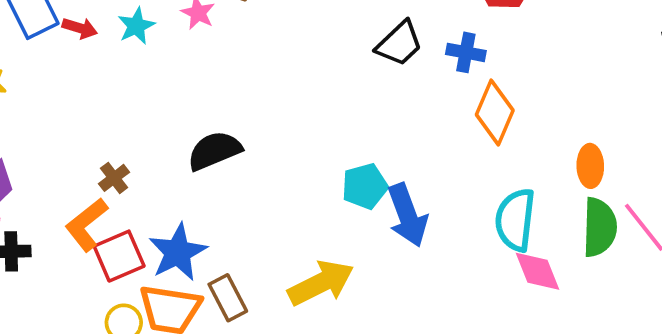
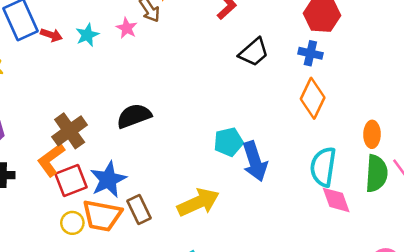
blue cross: (466, 52) -> (310, 53), moved
brown cross: (114, 178) -> (70, 131), size x1.8

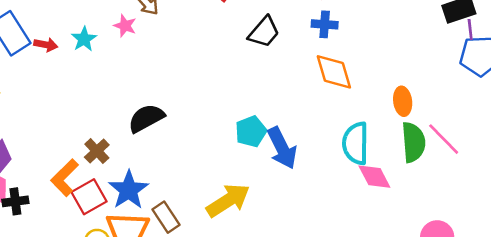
orange diamond: (313, 98) -> (334, 72), turned -33
brown cross: (70, 131) -> (97, 151), moved, size x0.7

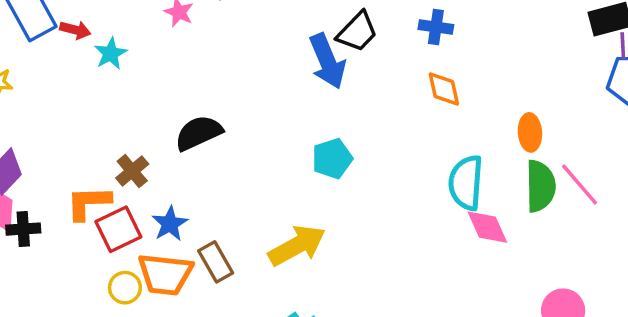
cyan star: (84, 39) -> (111, 53), moved
orange diamond: (334, 72) -> (444, 89), size x0.7
blue arrow: (282, 148) -> (327, 61), moved
orange L-shape: (65, 178) -> (88, 203), turned 39
blue star: (129, 190) -> (170, 224), size x0.7

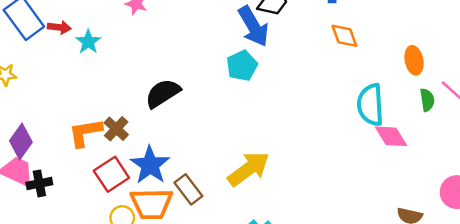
cyan pentagon: (332, 159) -> (242, 66), moved
green semicircle: (540, 186) -> (427, 100), size x0.6
orange L-shape: (88, 203) -> (85, 133), moved
blue star: (170, 224) -> (150, 165), size x1.4

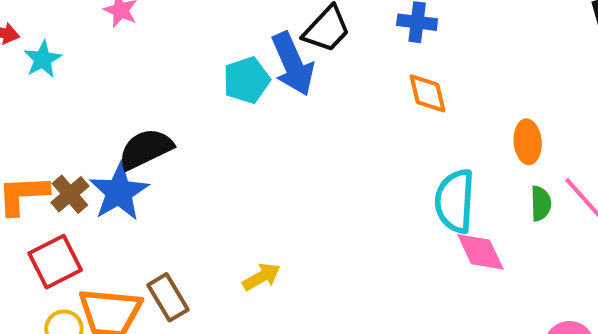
cyan pentagon: (242, 66) -> (247, 80), moved
blue star: (150, 165) -> (119, 192), moved
yellow arrow: (249, 169) -> (261, 277), size x0.6

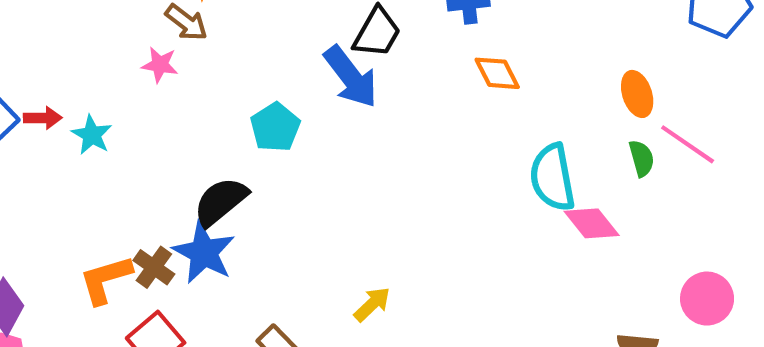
cyan pentagon: (247, 80) -> (275, 127), moved
orange ellipse: (528, 142) -> (637, 94), moved

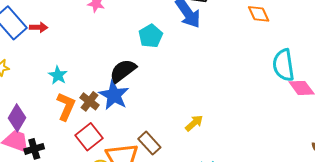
cyan star: (92, 135) -> (58, 75), moved
orange L-shape: (105, 280) -> (66, 106), turned 128

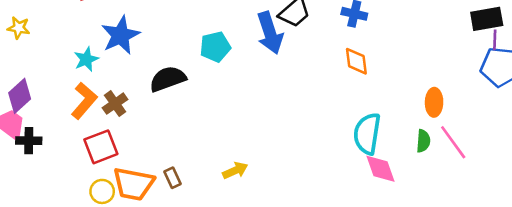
blue star: (114, 95) -> (121, 35), moved
brown rectangle: (149, 143) -> (172, 178), size x0.7

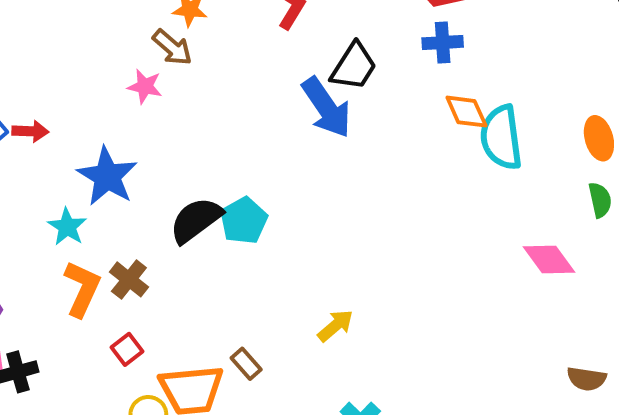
cyan pentagon: (215, 47) -> (244, 221), moved
cyan semicircle: (367, 134) -> (501, 137), moved
red square: (101, 147) -> (127, 349), size x0.6

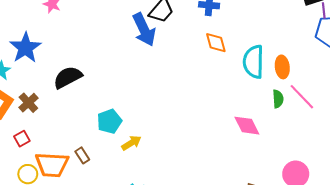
cyan semicircle: (501, 137) -> (253, 62), moved
cyan pentagon: (244, 221) -> (109, 121), moved

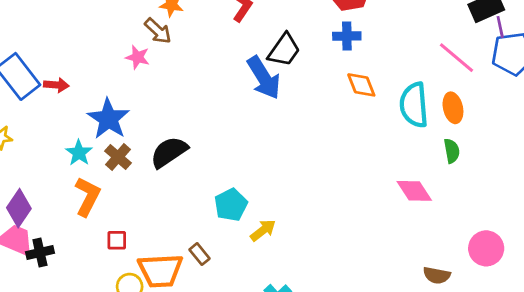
pink line: (302, 97) -> (456, 58), moved
brown cross: (28, 103) -> (118, 157), moved
red square: (22, 139) -> (117, 240), turned 35

